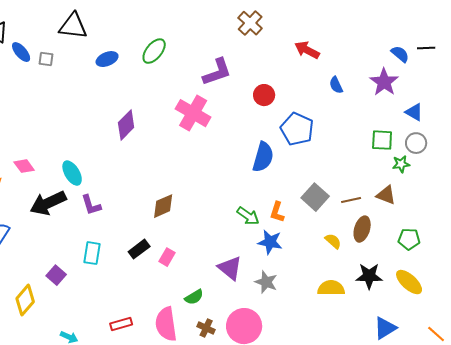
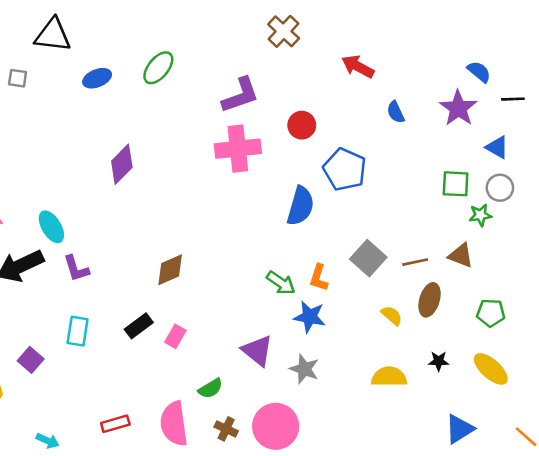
black line: (426, 48) -> (513, 99), moved
pink cross: (193, 113) -> (238, 149), moved, turned -36
black star: (369, 276) -> (439, 361), size x0.6

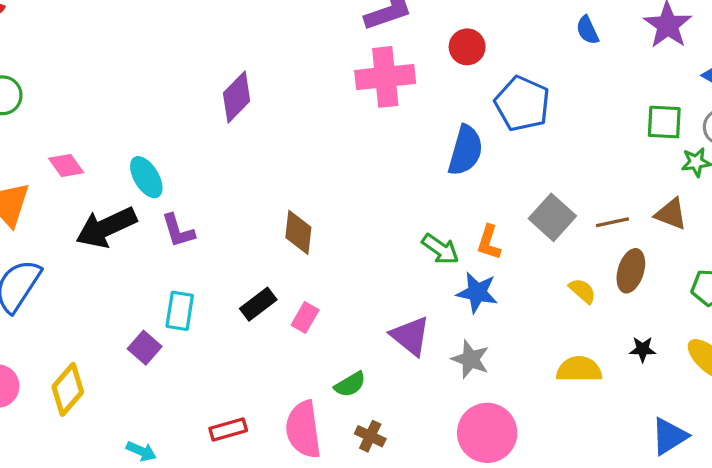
brown diamond: (170, 270) -> (298, 232), turned -60
purple square: (31, 360) -> (145, 348), moved
pink circle: (276, 426) -> (487, 433), moved

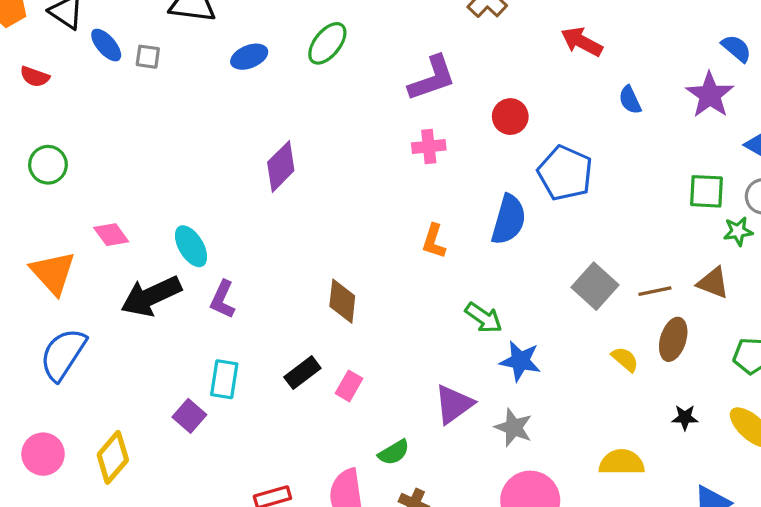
pink cross: (385, 77) -> (429, 146), size x0.6
purple L-shape: (178, 231) -> (223, 299), turned 42
orange L-shape: (489, 242) -> (434, 241), moved
purple triangle: (410, 336) -> (454, 404), turned 45
yellow semicircle: (579, 369) -> (622, 462), moved

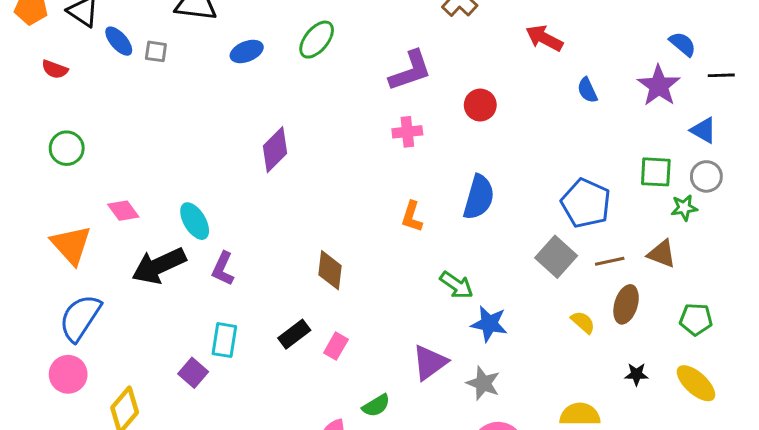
blue pentagon: (565, 173) -> (586, 203), moved
pink circle: (43, 454) -> (68, 374), moved

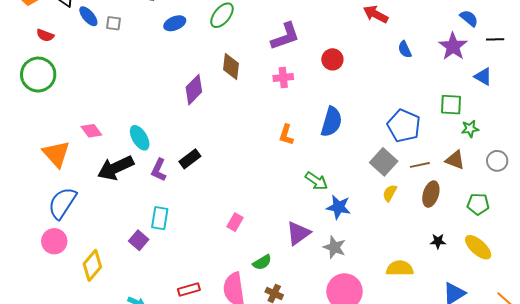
green circle: (67, 148) -> (38, 75), moved, size x1.5
gray circle: (706, 176) -> (497, 161), moved
brown diamond: (330, 270) -> (231, 66), moved
yellow semicircle: (583, 322) -> (390, 193), moved, turned -102
black rectangle: (294, 334) -> (190, 159), moved

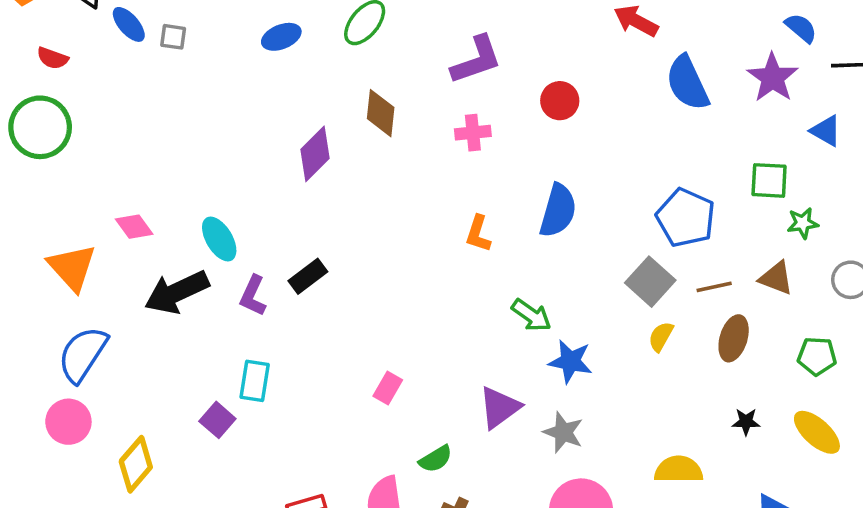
blue semicircle: (405, 49) -> (687, 83), size x1.8

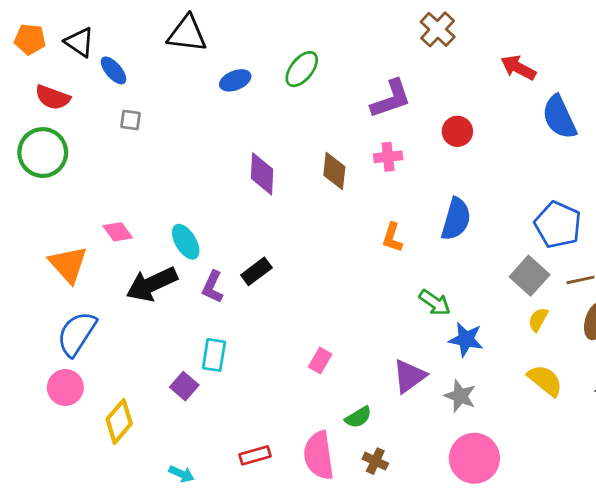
gray square: (173, 37) -> (130, 120), moved
red semicircle: (52, 58) -> (53, 97), size x1.4
brown diamond: (381, 113) -> (334, 171), moved
purple diamond: (315, 154) -> (262, 174), turned -42
yellow semicircle: (679, 470) -> (545, 380), moved, turned 39

